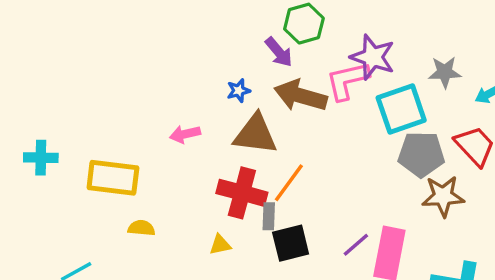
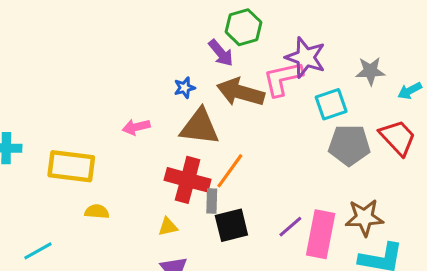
cyan square: (401, 109) -> (331, 104), size x0.7
brown star: (443, 196) -> (364, 218), moved

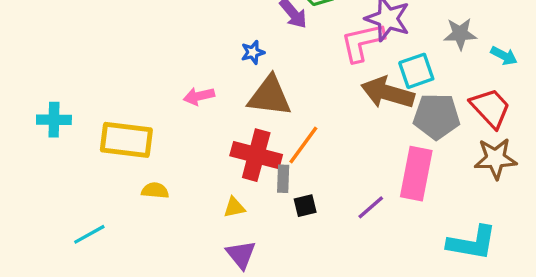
cyan arrow: (410, 91) -> (504, 56), turned -125
brown arrow: (240, 92) -> (388, 93), moved
brown star: (364, 218) -> (496, 158), moved
black square: (231, 225) -> (305, 206), size x0.6
pink rectangle: (321, 234) -> (416, 174), moved

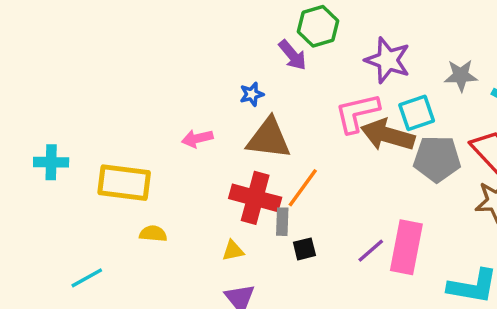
pink L-shape: (362, 42) -> (357, 113), moved
pink rectangle: (416, 174) -> (406, 247), moved

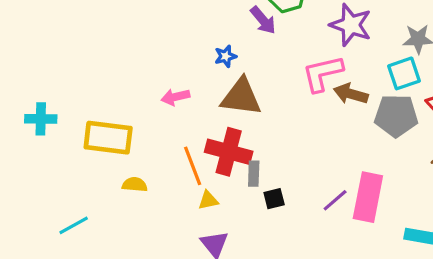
cyan square: (417, 113) -> (404, 73), moved
brown arrow: (388, 135) -> (351, 94), size x0.7
orange line: (303, 188) -> (193, 166), moved, turned -57

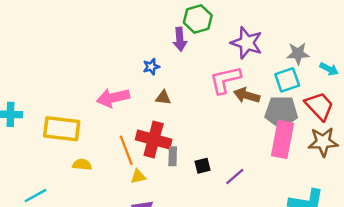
purple arrow: (263, 20) -> (180, 39), turned 35
pink arrow: (175, 97) -> (113, 98), size x1.5
brown triangle: (241, 97) -> (163, 98), size x0.5
pink rectangle: (368, 197) -> (282, 139), moved
black square: (274, 199) -> (203, 166), moved

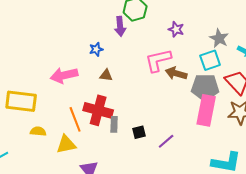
purple star: (247, 43) -> (176, 29), size x0.6
gray star: (298, 54) -> (219, 38), turned 30
yellow triangle: (138, 176) -> (66, 144), moved, size x1.5

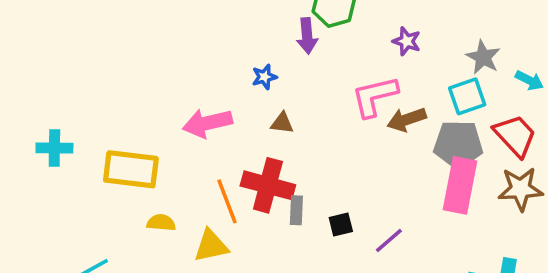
brown arrow: (176, 73) -> (407, 120), turned -35

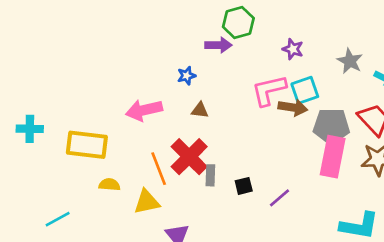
purple arrow: (307, 36) -> (218, 45), turned -85
cyan square: (467, 96) -> (305, 90), moved
brown arrow: (407, 120) -> (293, 108), turned -152
red cross: (268, 185) -> (189, 157), turned 30

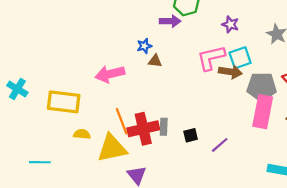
brown triangle: (200, 110) -> (155, 61), moved
cyan cross: (30, 129) -> (17, 89), turned 30
red cross: (189, 157) -> (143, 129), moved, turned 32
yellow triangle: (147, 202) -> (112, 148), size x1.4
cyan line: (58, 219) -> (40, 162), turned 30

